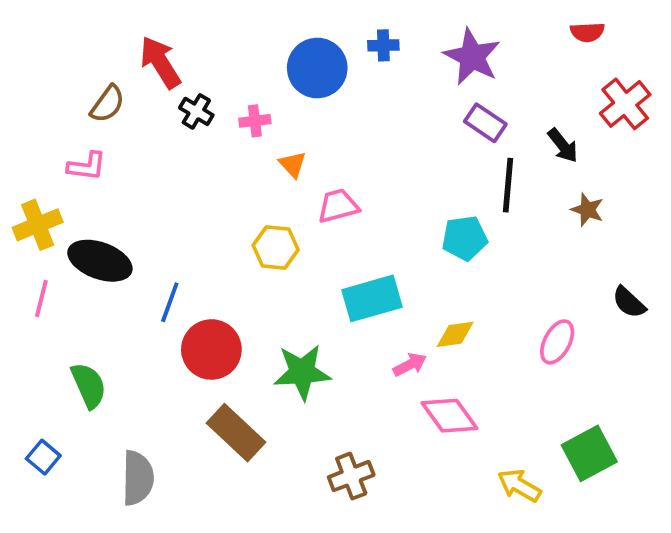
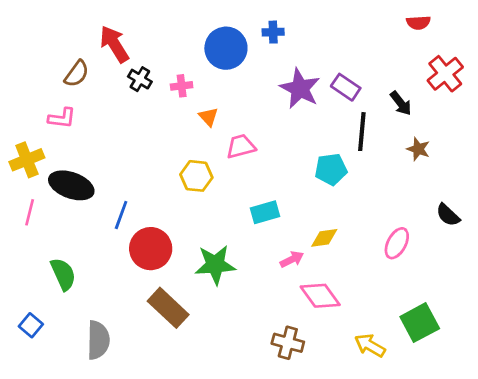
purple star: (472, 57) -> (300, 89), moved
cyan rectangle: (372, 298) -> (265, 212), size x0.7
brown cross: (351, 476) -> (288, 343), moved, turned 36

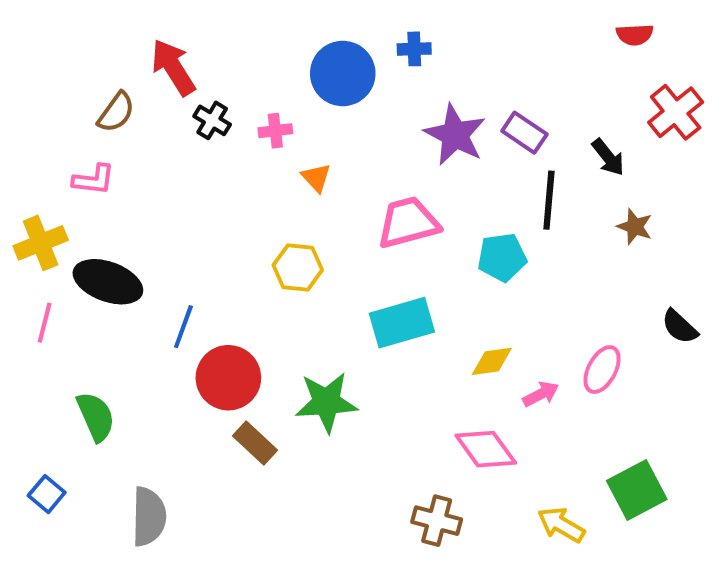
pink trapezoid: (241, 146) -> (408, 223), moved, size x1.4
cyan rectangle: (265, 212) -> (402, 323), size x1.4
pink arrow: (292, 259) -> (541, 394), moved
brown rectangle: (168, 308) -> (255, 443), moved, size x0.7

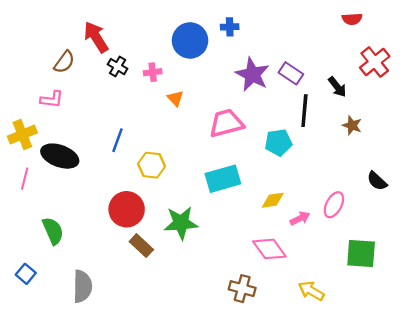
yellow hexagon: (298, 267) -> (152, 165), moved
blue line: (183, 327) -> (118, 140), moved
green square: (637, 490) -> (361, 253), moved, turned 32

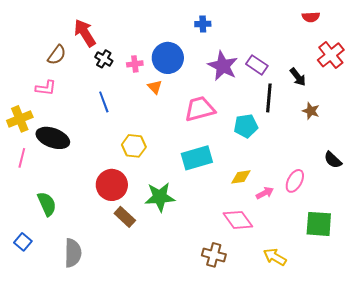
blue circle: (190, 40) -> (168, 58), moved
blue line: (118, 140) -> (104, 102), moved, turned -40

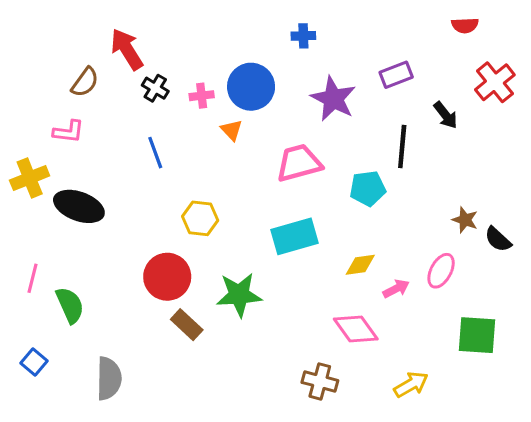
purple rectangle: (257, 65) -> (396, 75), moved, turned -55
brown star: (311, 111) -> (465, 220), moved
pink line: (22, 158) -> (33, 278), moved
yellow arrow: (275, 257) -> (411, 384), turned 120

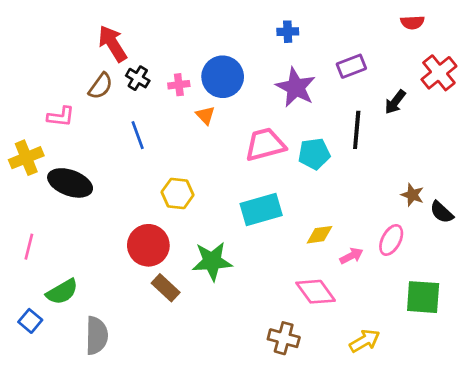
blue cross: (303, 36) -> (288, 32), moved
brown semicircle: (85, 82) -> (101, 86), moved
black arrow: (446, 115) -> (395, 102), turned 75
cyan pentagon: (368, 188) -> (314, 154), moved
green semicircle: (70, 305) -> (62, 292), moved, turned 84

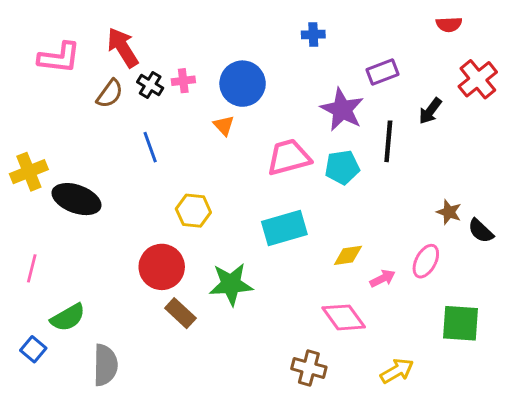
pink cross: (179, 85) -> (183, 81), moved
purple star: (296, 87) -> (342, 110), moved
pink L-shape: (61, 117) -> (59, 58), moved, size x1.4

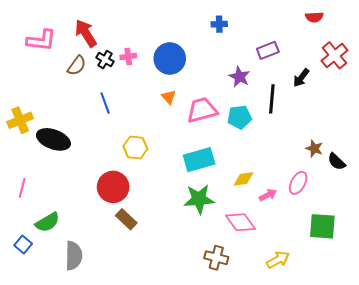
purple star: (342, 110) -> (239, 77), size x0.7
orange triangle: (224, 125) -> (169, 97), moved
green star: (231, 284) -> (199, 199), moved

